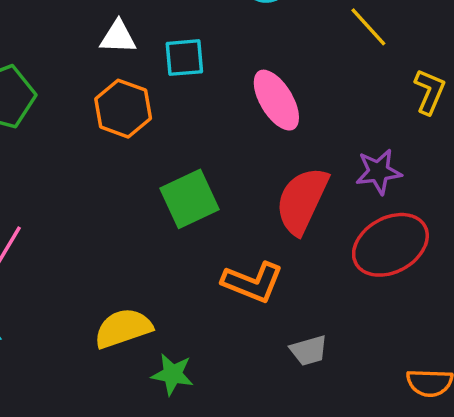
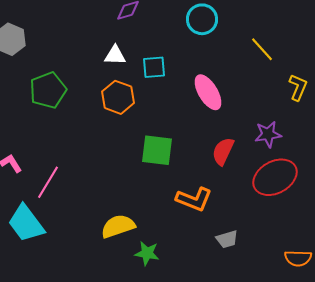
green square: (190, 199) -> (157, 150), turned 32
red semicircle: (302, 201) -> (223, 151), size x0.7

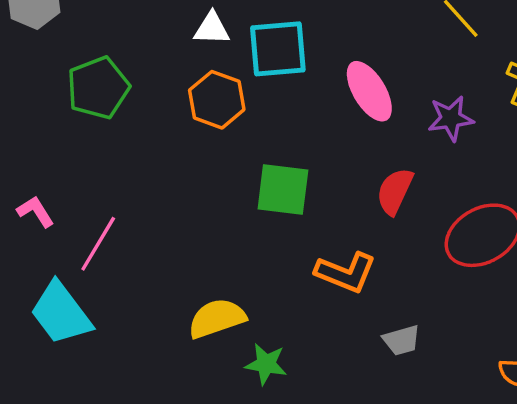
cyan square: (154, 67) -> (278, 49), size x1.5
purple star: (268, 134) -> (451, 118), moved

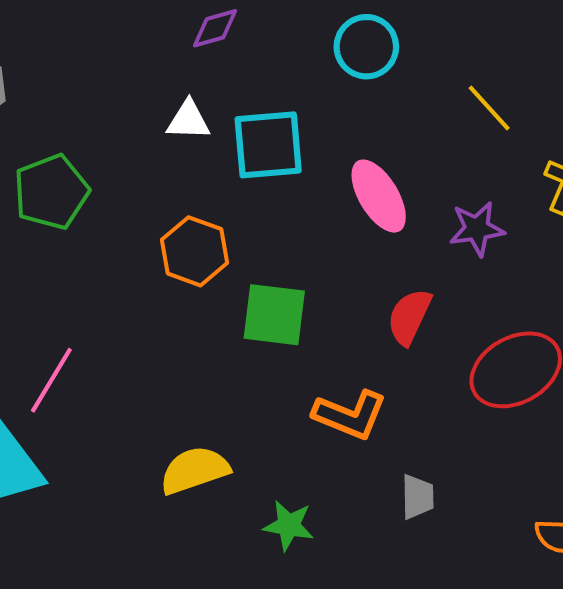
orange hexagon: (217, 100) -> (195, 251), moved
gray trapezoid: (402, 340) -> (418, 497), turned -75
green star: (266, 364) -> (289, 525), moved

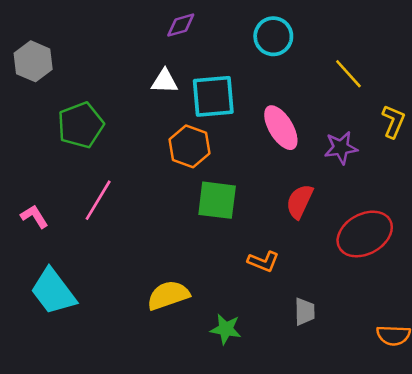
orange hexagon: (195, 251) -> (190, 146), moved
pink line: (51, 380) -> (98, 200), moved
orange L-shape: (350, 415) -> (263, 261), size x0.7

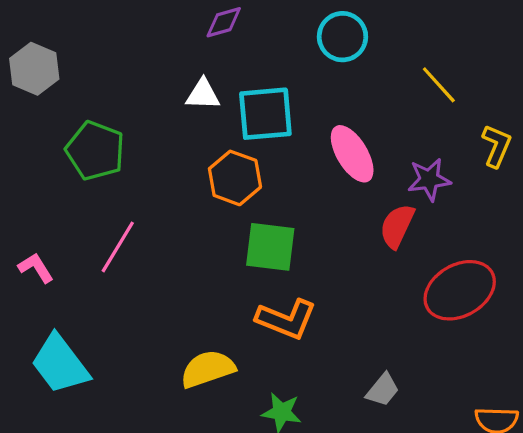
green pentagon: (81, 125) -> (95, 151), turned -30
red semicircle: (300, 201) -> (397, 226), moved
orange L-shape: (263, 261) -> (286, 319), moved, size x1.5
gray trapezoid: (305, 312) -> (383, 390), turned 40

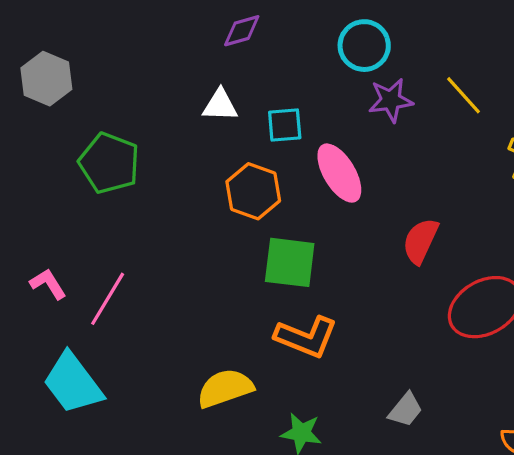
cyan square: (265, 114) -> (285, 125), size x0.6
pink ellipse: (352, 154) -> (339, 173), moved
purple star: (429, 180) -> (391, 100), moved
pink line: (118, 247) -> (108, 299), moved

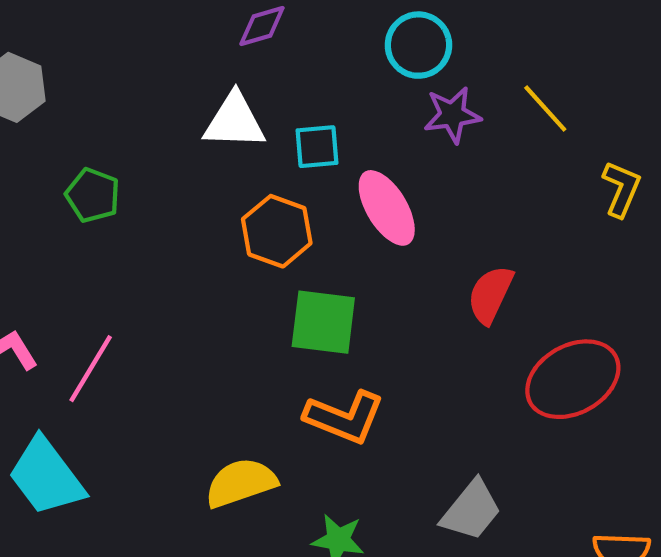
white triangle: (220, 105) -> (234, 121), size x1.4
green pentagon: (109, 163) -> (93, 195), size x0.7
gray trapezoid: (406, 410) -> (471, 510), size x1.4

